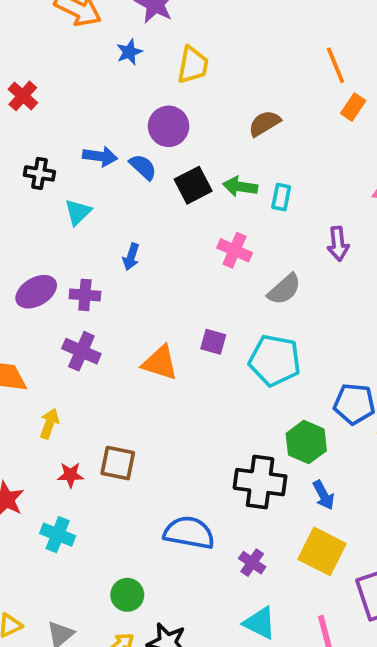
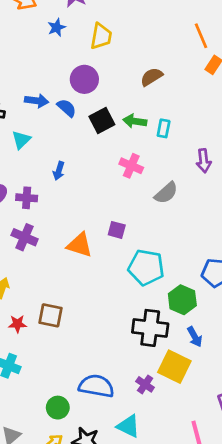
cyan pentagon: (275, 360) -> (146, 267), moved
blue semicircle: (189, 533) -> (96, 386), moved
yellow square: (322, 551) -> (174, 367), moved
cyan triangle: (260, 623) -> (128, 426), moved

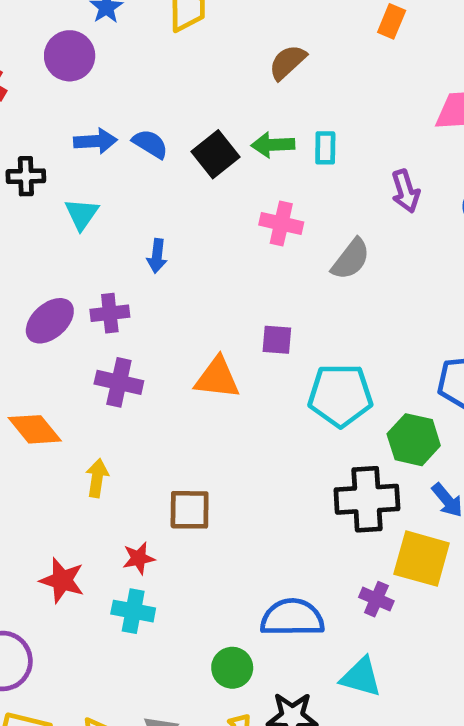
purple circle: (84, 79) -> (70, 56), moved
red star: (17, 324) -> (139, 558), moved

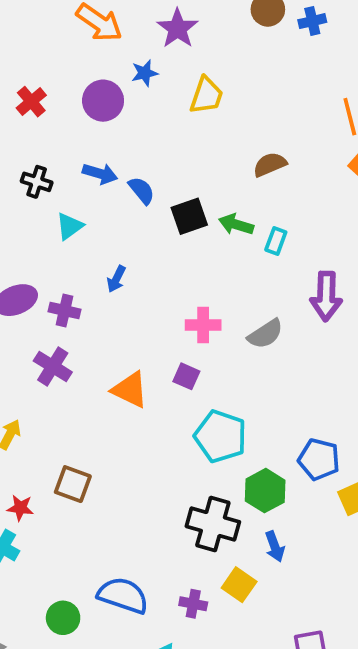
purple arrow: (406, 191) -> (326, 296), size x1.4
pink cross: (281, 224) -> (203, 325), moved, turned -32
yellow square: (422, 559) -> (239, 585), size x0.7
purple cross: (376, 599) -> (193, 604), turned -32

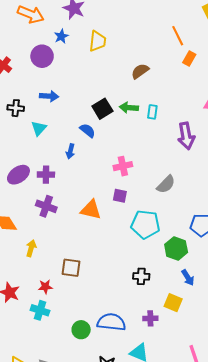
blue semicircle: (142, 190) -> (88, 130), moved
gray semicircle: (265, 334) -> (166, 184), moved
black cross: (213, 524) -> (141, 276), moved, size x0.6
green circle: (63, 618) -> (81, 330), moved

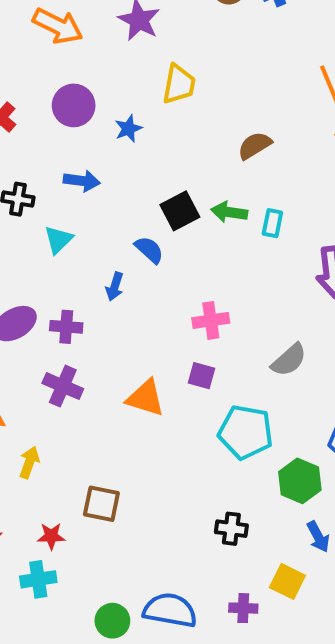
blue star: (61, 36) -> (128, 129), moved
cyan cross: (40, 310) -> (38, 579), turned -30

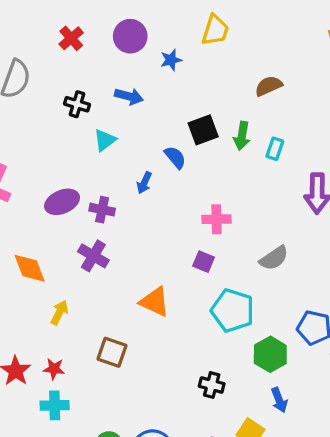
green arrow: (229, 212) -> (242, 136), turned -96
orange triangle: (146, 398) -> (155, 302), moved
red star: (51, 536) -> (54, 369), moved

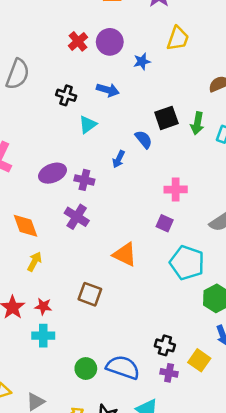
red cross: (71, 38) -> (78, 41), moved
yellow arrow: (59, 313) -> (35, 262), moved
black cross: (212, 385) -> (165, 345), moved

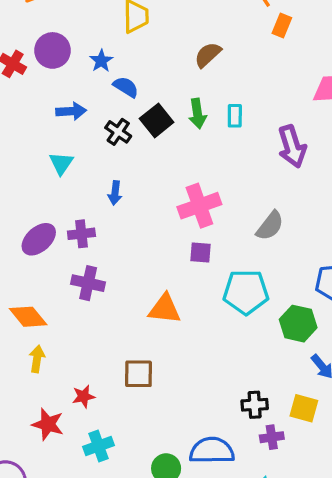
black cross: (66, 95) -> (118, 132), moved, turned 36
blue semicircle: (144, 139) -> (126, 87), moved
pink cross: (176, 190) -> (199, 206), size x1.4
yellow arrow: (35, 262) -> (37, 359), moved
red star: (43, 306) -> (84, 396), moved

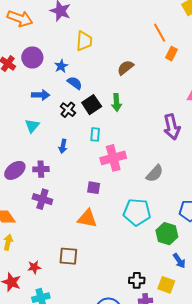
cyan rectangle: (235, 116) -> (95, 134), moved
purple square: (201, 253) -> (94, 188), moved

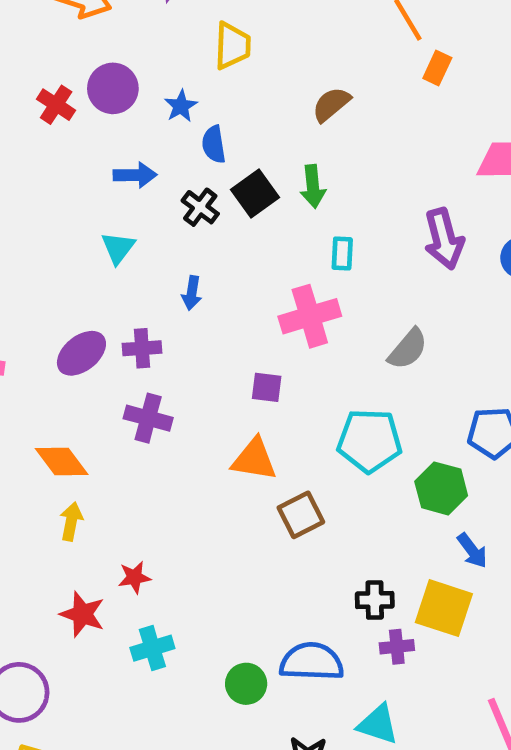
blue semicircle: (75, 83) -> (214, 144), turned -133
cyan rectangle: (95, 134) -> (342, 254), moved
brown square: (68, 256) -> (301, 515), moved, turned -30
yellow square: (166, 285) -> (444, 608), size x1.4

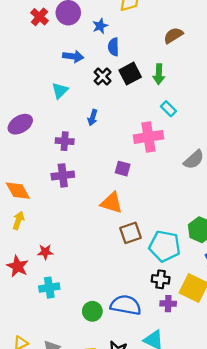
cyan rectangle: (342, 254) -> (168, 109), turned -56
purple ellipse: (81, 353) -> (20, 124), moved
purple cross: (148, 418) -> (63, 175), turned -30
cyan pentagon: (370, 441) -> (165, 246), moved

